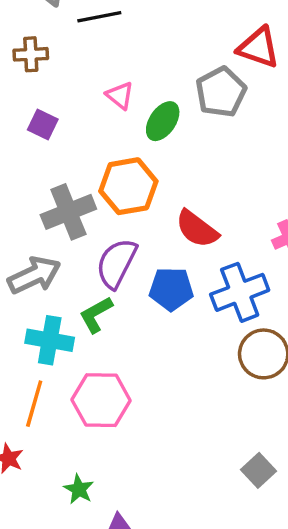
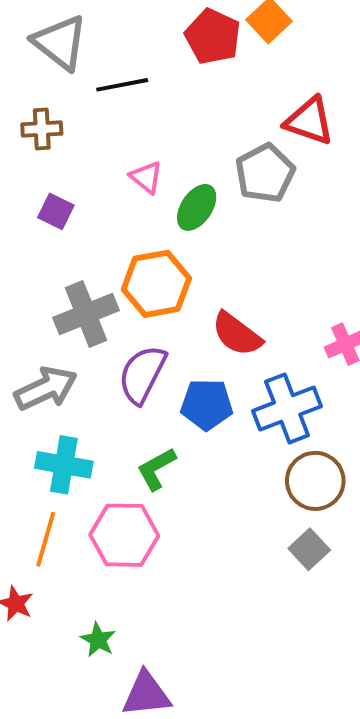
green L-shape: (96, 315) -> (156, 469), moved
gray square: (259, 470) -> (309, 549), moved

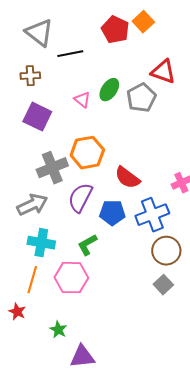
green ellipse: (197, 207) -> (109, 90), moved
purple square: (56, 211) -> (37, 117), size x1.6

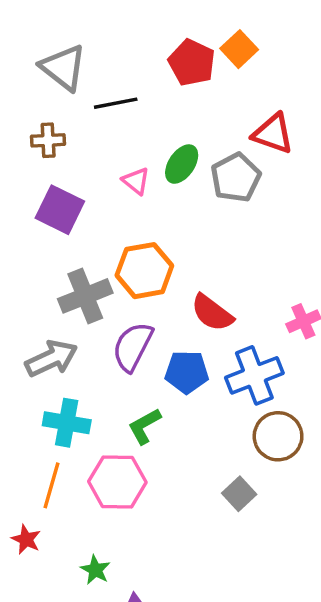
gray square: (163, 285) -> (239, 494), moved

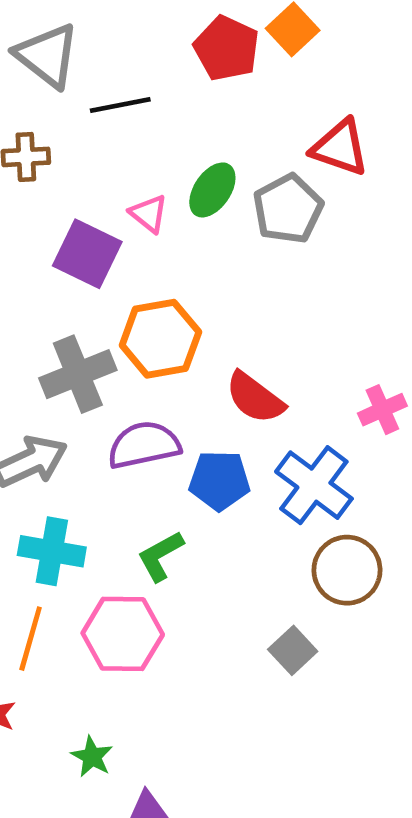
purple square: (60, 210) -> (87, 254), moved
purple semicircle: (133, 347) -> (144, 445), turned 51
blue cross: (254, 375) -> (314, 485), turned -32

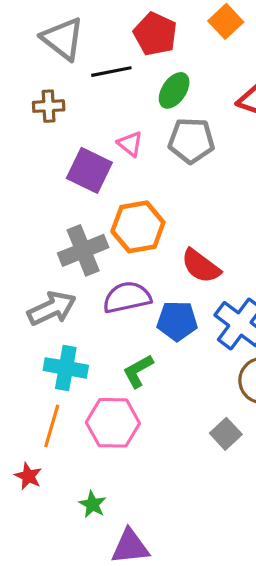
red pentagon: (227, 48) -> (155, 34), moved
green ellipse: (212, 190) -> (174, 90), moved
gray pentagon: (288, 209) -> (191, 141), moved, turned 30

